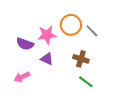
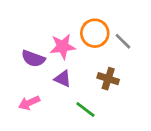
green line: (86, 82) -> (85, 109), moved

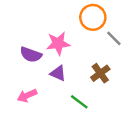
orange circle: (95, 33) -> (93, 17), moved
brown cross: (108, 79) -> (100, 73), turned 36

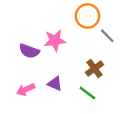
purple triangle: (58, 73) -> (55, 84), moved
green line: (79, 102) -> (87, 93), moved

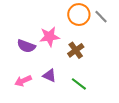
gray line: (107, 36) -> (101, 17), moved
brown cross: (94, 68) -> (76, 50), moved

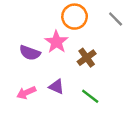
orange circle: (79, 15) -> (75, 17), moved
pink star: (49, 37) -> (56, 42), turned -30

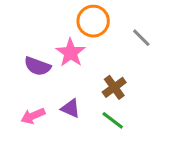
gray line: (116, 19) -> (141, 38), moved
brown cross: (87, 58) -> (114, 87), moved

